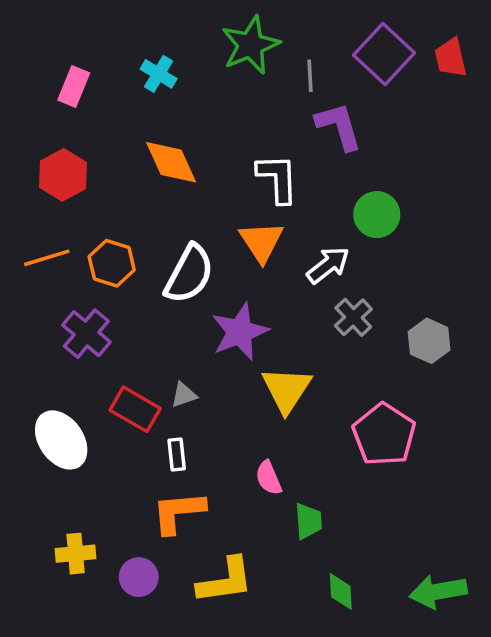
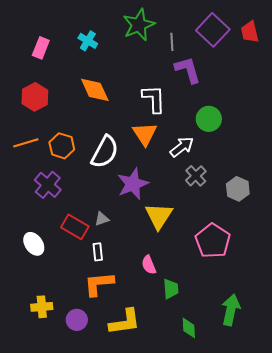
white ellipse: (61, 440) -> (34, 244), size x0.7
green arrow: (438, 591) -> (231, 310), moved, turned 112

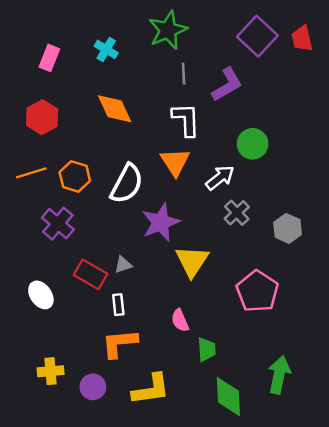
gray line: (172, 42) -> (184, 74), moved
purple L-shape: (188, 70) -> (227, 85), turned 76
green diamond: (189, 328) -> (228, 397), size x1.6

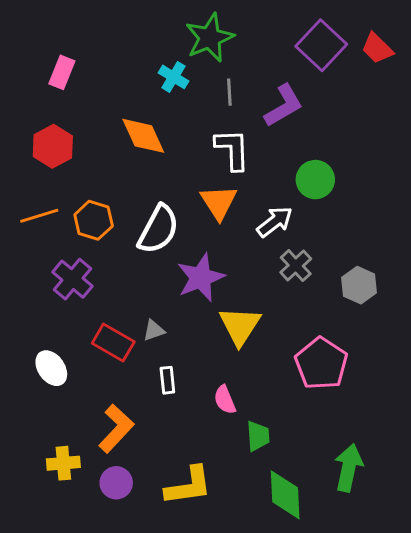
red trapezoid: (302, 39) -> (377, 48), turned -32
cyan cross: (106, 49) -> (174, 77), moved
white rectangle: (118, 305) -> (167, 380), moved
orange L-shape: (120, 343) -> (116, 428), moved, turned 138

